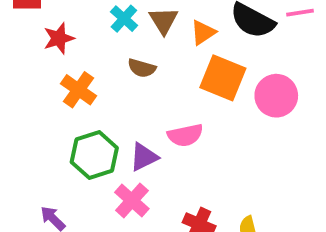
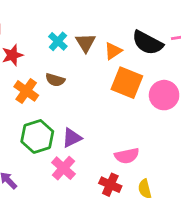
brown semicircle: (142, 68) -> (55, 80), moved
pink semicircle: (185, 135) -> (127, 156), moved

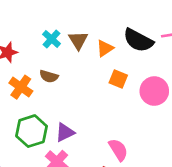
orange square: (127, 83) -> (118, 79), size x0.6
pink semicircle: (127, 156) -> (118, 150), turned -110

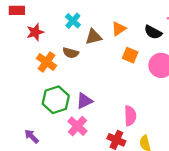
brown triangle: (78, 40) -> (94, 37), moved, turned 48
black semicircle: (138, 40) -> (153, 32), moved, size x0.7
pink semicircle: (118, 150) -> (130, 116), turned 30

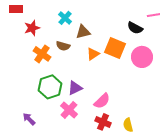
orange triangle: (119, 29) -> (93, 54), moved
orange square: (130, 55) -> (115, 48), size x1.5
pink semicircle: (130, 116) -> (102, 101), moved, turned 48

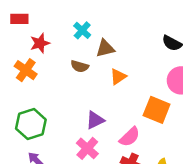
orange square: (115, 48) -> (157, 110), moved
orange cross: (42, 54) -> (26, 70), moved
green hexagon: (50, 87) -> (31, 124), moved

